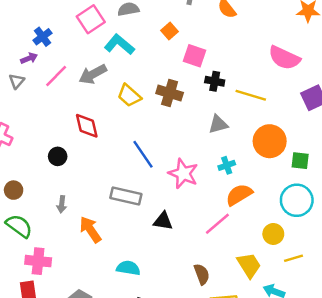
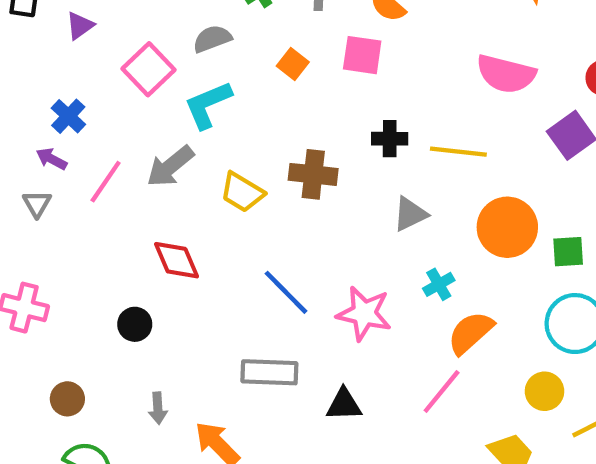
cyan L-shape: (119, 45) -> (208, 105), turned -52
pink square: (195, 56) -> (362, 55), moved
purple arrow: (29, 58) -> (51, 159), turned -119

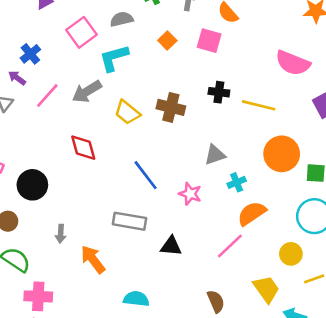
gray triangle: (410, 214) -> (215, 155), moved
pink star: (364, 313) -> (190, 194), size x0.7
black circle: (135, 324) -> (32, 185), moved, size x1.5

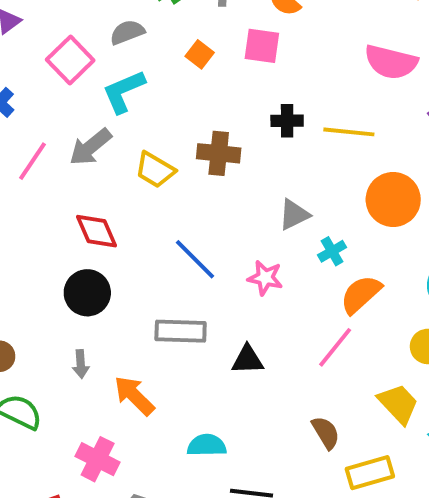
black circle: (32, 185) -> (87, 293), moved
pink cross: (38, 296) -> (98, 459), moved, turned 32

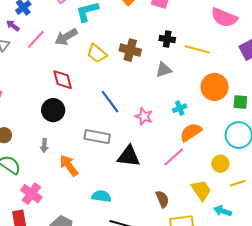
gray triangle: (294, 215) -> (164, 70), moved
black triangle: (248, 360) -> (129, 156), size x1.4
pink cross: (98, 459) -> (31, 194), moved

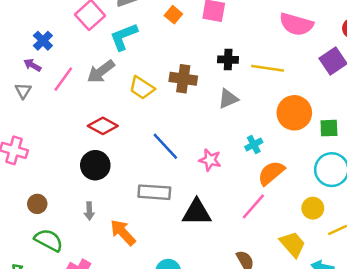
red diamond: (63, 80) -> (103, 126), turned -40

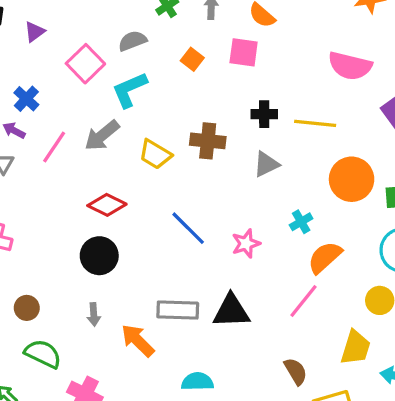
pink star: (210, 160) -> (246, 244), turned -30
gray rectangle: (154, 192) -> (178, 310), moved
yellow trapezoid: (293, 244) -> (356, 348), turned 60

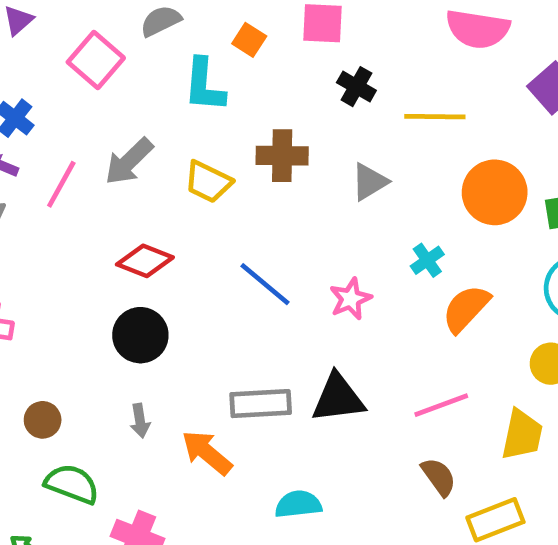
cyan L-shape: (129, 90) -> (204, 85), moved, turned -57
black cross: (264, 114) -> (356, 87), moved, turned 35
pink line: (304, 301) -> (441, 405), moved, turned 36

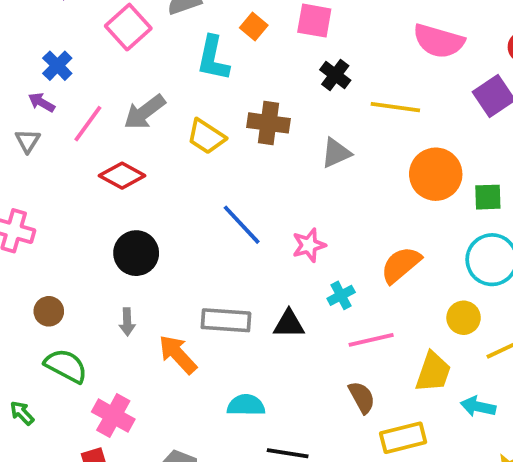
cyan cross: (427, 260) -> (341, 295), moved
red diamond: (145, 261) -> (122, 176), moved
black triangle: (338, 398) -> (289, 324), size x0.7

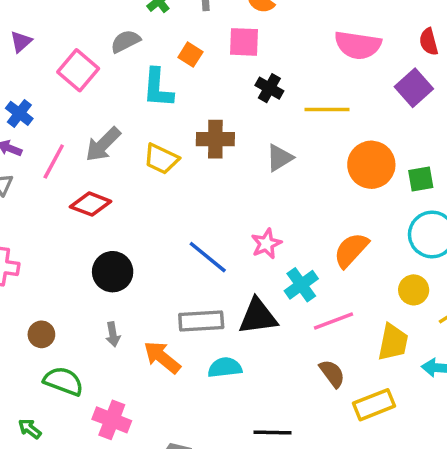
blue line: (242, 225) -> (208, 257), moved
cyan cross: (341, 295) -> (301, 285), size x1.4
black triangle: (289, 324) -> (258, 317), size x1.4
cyan semicircle: (246, 405) -> (225, 367), moved

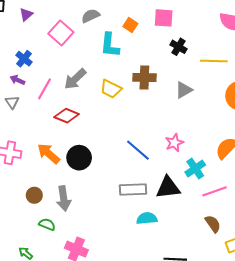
gray arrow: (113, 334) -> (64, 198), moved, size x1.6
orange arrow: (162, 357) -> (49, 154), moved
green semicircle: (63, 381) -> (47, 224), size x0.7

